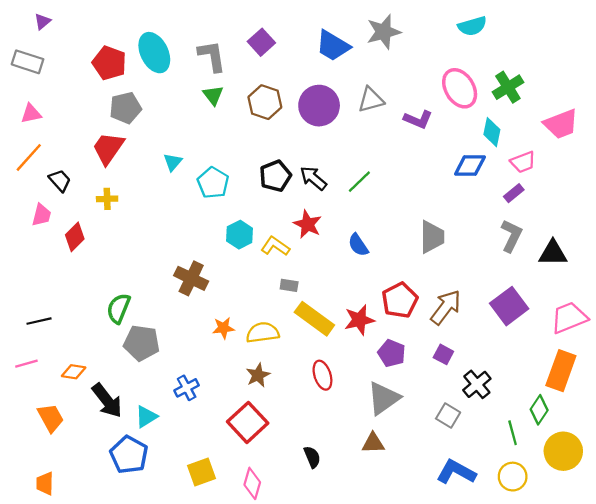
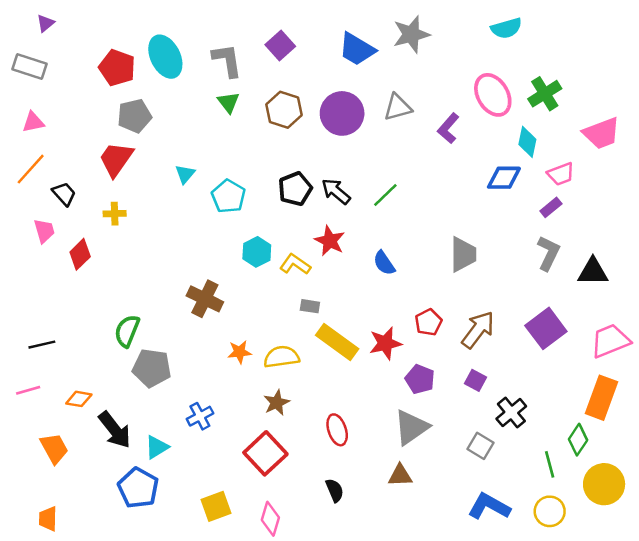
purple L-shape: (418, 119) -> (448, 128), turned 108
pink trapezoid: (41, 215) -> (44, 231), turned -30
red pentagon: (400, 300) -> (429, 322), size x0.7
red ellipse: (322, 375) -> (337, 430), moved

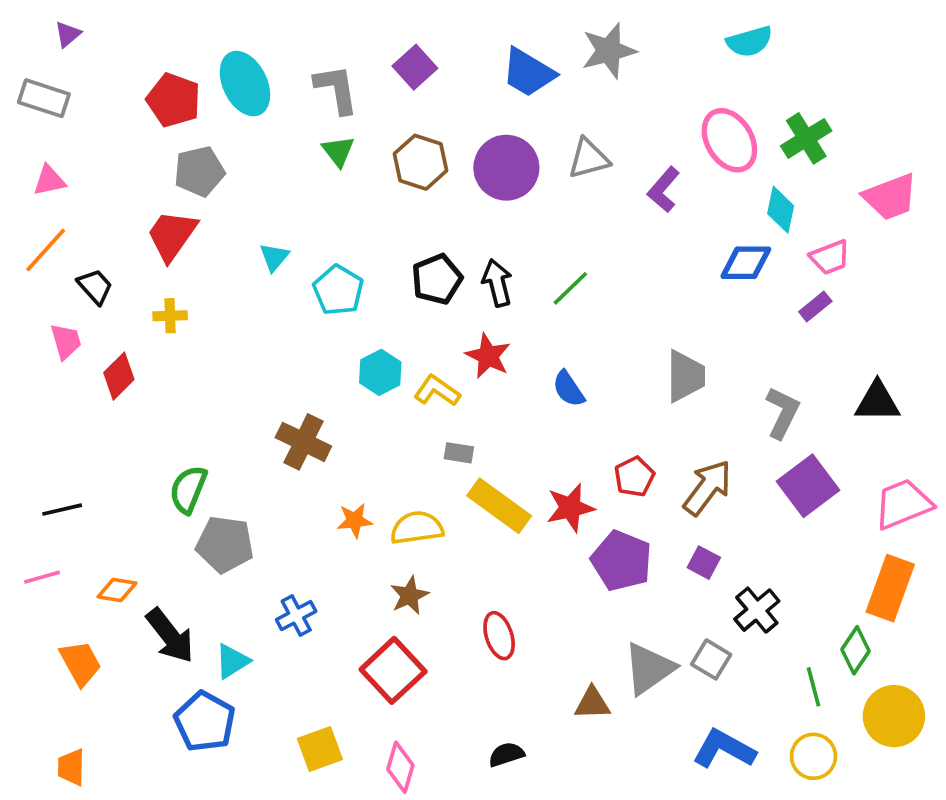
black arrow: (336, 191) -> (497, 283), turned 36
gray L-shape: (548, 253) -> (782, 413), moved
purple pentagon: (420, 379) -> (622, 561), size x1.4
gray triangle: (411, 427) -> (649, 669), moved
black semicircle: (335, 490) -> (506, 754), moved, turned -85

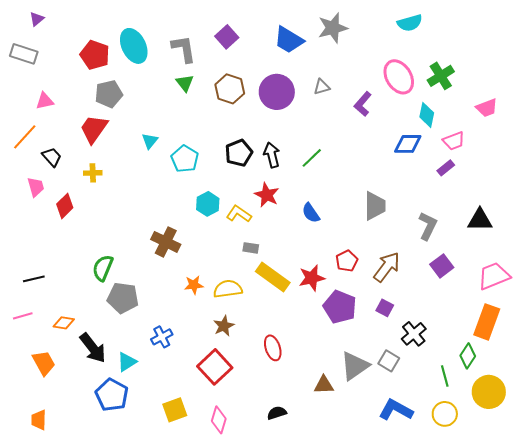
gray triangle: (589, 159) -> (322, 87), size x0.7
pink triangle: (49, 180) -> (45, 101), moved
pink trapezoid: (890, 197) -> (487, 108), size x0.7
purple square: (808, 486) -> (442, 266), size x0.7

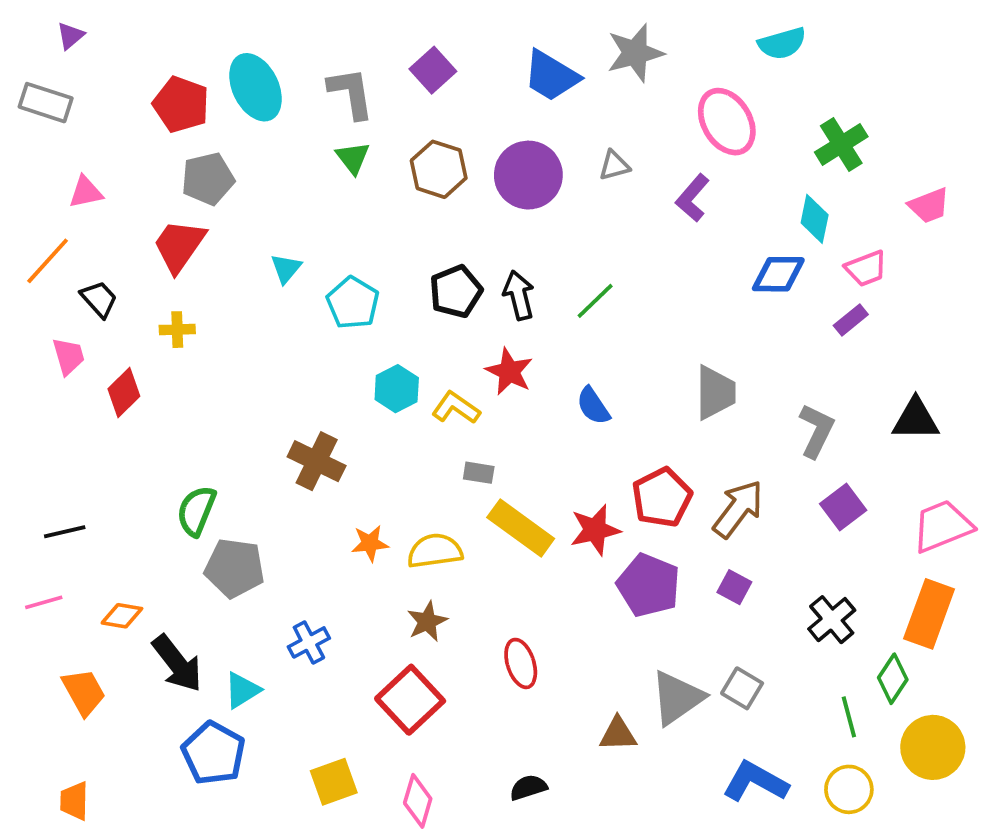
pink ellipse: (399, 77) -> (727, 122), moved
red pentagon: (347, 261) -> (662, 497), size x1.4
black cross: (414, 334) -> (832, 620), moved

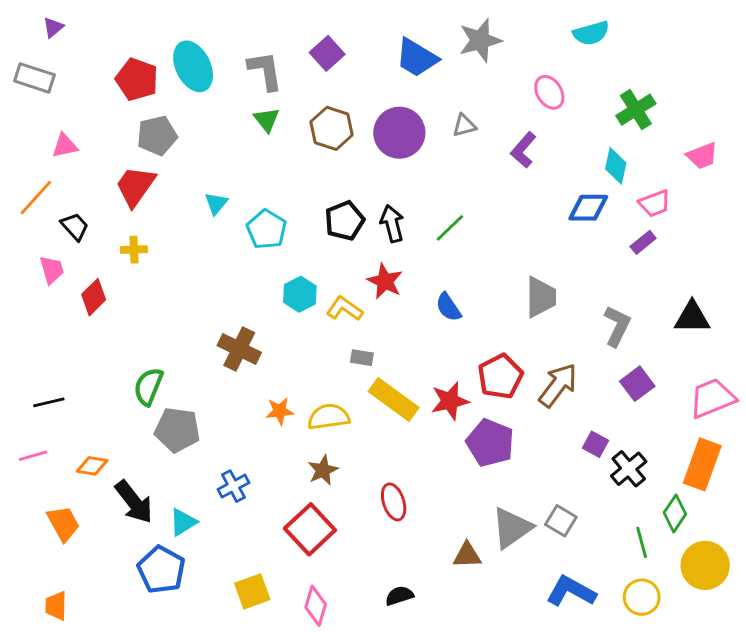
pink ellipse: (727, 122) -> (549, 92), size x0.7
purple square: (734, 587) -> (595, 444), moved

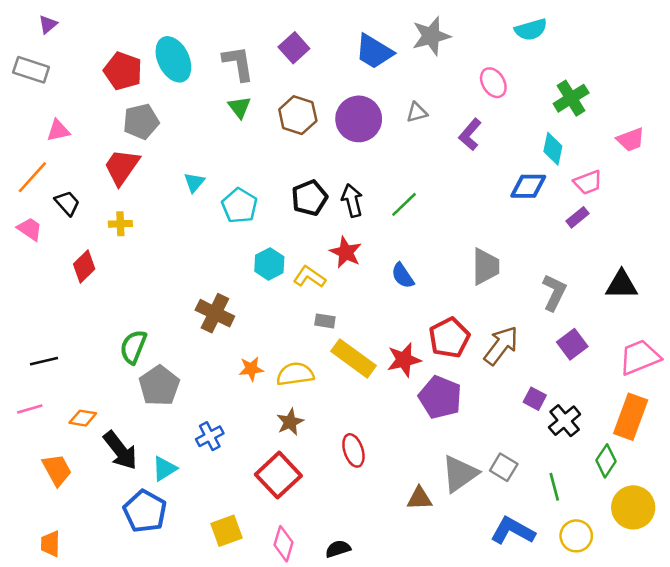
pink trapezoid: (52, 270) -> (30, 229), moved, turned -40
gray pentagon: (177, 430) -> (159, 386), turned 30
green line: (642, 542) -> (554, 487), moved
black semicircle: (399, 596) -> (338, 549), moved

